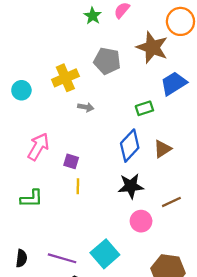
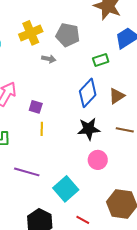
gray pentagon: (107, 61) -> (68, 35), moved
brown line: (171, 202) -> (125, 130), moved, turned 36
purple line: (62, 258) -> (27, 172), moved

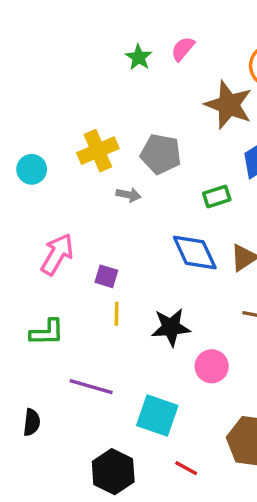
blue diamond: (88, 93) -> (195, 253), turned -68
black star: (89, 129) -> (171, 327), moved
cyan square: (66, 189) -> (157, 416), turned -30

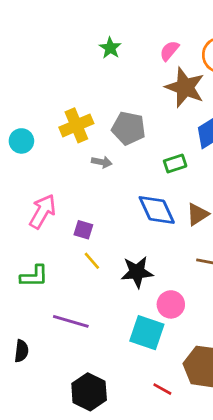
pink semicircle: (183, 49) -> (169, 51), moved
yellow line: (117, 314) -> (92, 261), turned -42
cyan square: (157, 416) -> (147, 333), moved
red line: (186, 468) -> (162, 389), moved

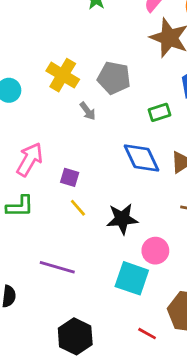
yellow cross: (76, 125) -> (63, 75), turned -36
gray arrow: (102, 162) -> (88, 111), turned 42
green L-shape: (34, 276) -> (20, 206), moved

